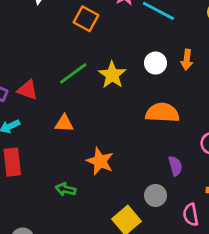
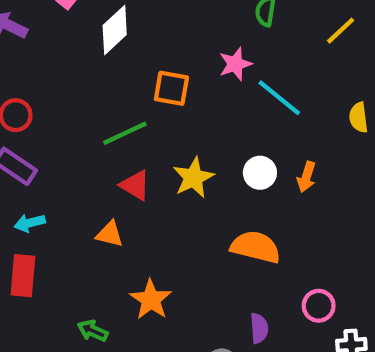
orange square: (86, 19) -> (171, 88), turned -30
green line: (73, 73) -> (125, 133), moved
red triangle: (27, 90) -> (135, 185), moved

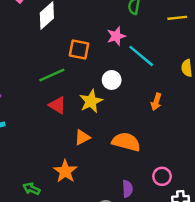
yellow line: (341, 31) -> (177, 18), turned 36
white circle: (260, 173) -> (112, 80), moved
orange triangle: (110, 234) -> (82, 137), moved, turned -42

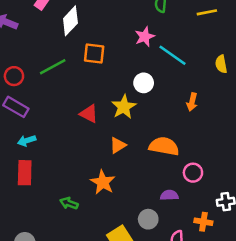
orange square: (79, 50) -> (94, 53), moved
green line: (52, 75) -> (53, 67), moved
pink circle: (162, 176) -> (193, 173), moved
purple semicircle: (127, 189) -> (169, 195), turned -84

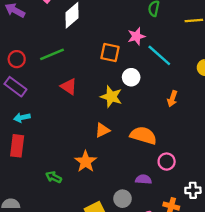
orange square: (94, 53) -> (110, 53), moved
yellow star: (124, 107) -> (111, 97), turned -30
red triangle: (89, 114) -> (69, 87), moved

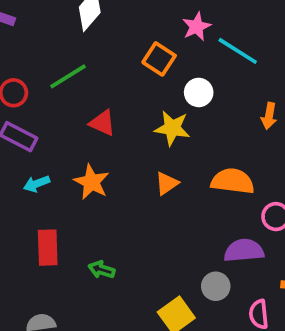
orange square: (110, 53) -> (159, 59), turned 30
red rectangle: (17, 146) -> (48, 248), moved
orange star: (86, 162) -> (91, 182), moved
purple semicircle: (143, 179) -> (244, 251), size x1.5

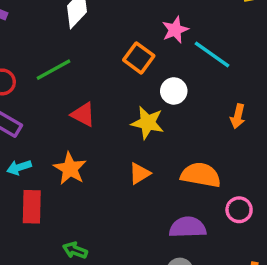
red rectangle: (48, 248) -> (32, 207), moved
purple semicircle: (244, 251) -> (188, 227), moved

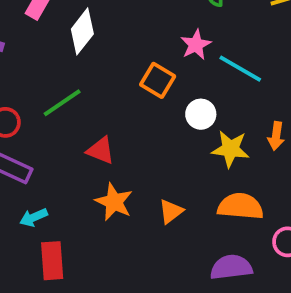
yellow star: (148, 123) -> (230, 149), moved
orange star: (70, 169) -> (114, 202), moved

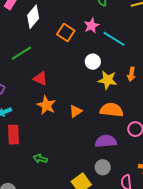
orange square: (158, 80) -> (66, 33), moved

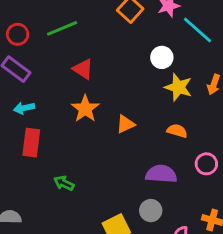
orange semicircle: (112, 110) -> (177, 131), size x0.6

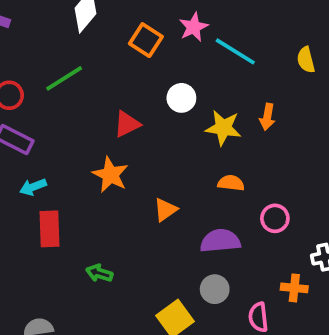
white circle: (162, 57) -> (181, 98), moved
red triangle: (83, 69) -> (127, 124), moved, turned -50
orange triangle: (125, 124) -> (165, 210), moved

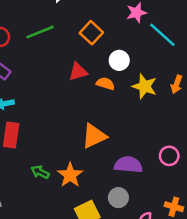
orange square: (146, 40) -> (91, 33), moved
orange star: (110, 175) -> (70, 175), moved
orange semicircle: (231, 183) -> (105, 84), moved
orange triangle: (165, 210) -> (94, 136), size x1.5

